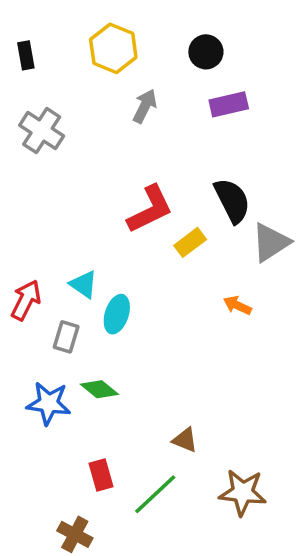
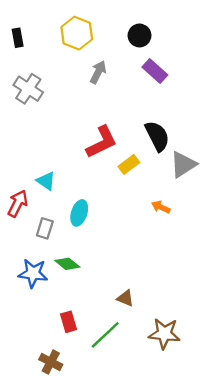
purple rectangle: (229, 104) -> (155, 71), turned 55
cyan triangle: (84, 284) -> (46, 181), moved

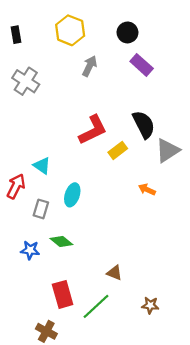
blue star: (33, 273) -> (30, 250), size x0.7
red rectangle: (69, 322) -> (63, 294), size x1.4
brown star: (164, 334) -> (150, 305), size x0.6

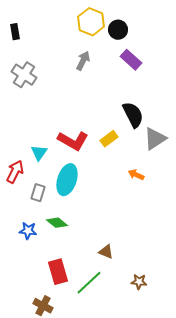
yellow hexagon: (70, 30) -> (91, 22), moved
red L-shape: (93, 130) -> (73, 141), moved, turned 56
cyan triangle: (42, 166) -> (39, 153), turned 30
cyan ellipse: (72, 195) -> (67, 180), size x1.4

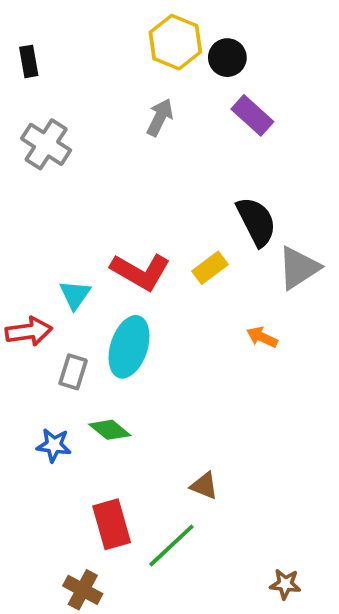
red arrow: (15, 172) -> (29, 331), turned 55
brown star: (139, 282) -> (285, 584), moved

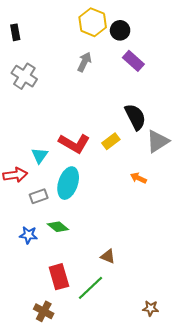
gray rectangle: (73, 372) -> (39, 196), turned 54

